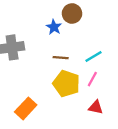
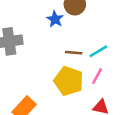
brown line: (61, 58) -> (74, 53), moved

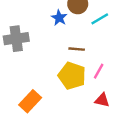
cyan line: (98, 51) -> (100, 19), moved

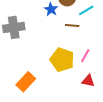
brown line: (77, 49) -> (72, 25), moved

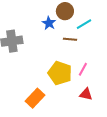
orange rectangle: (26, 82) -> (35, 98), moved

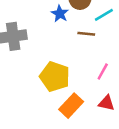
yellow pentagon: (60, 73) -> (55, 77), moved
orange rectangle: (35, 98) -> (71, 106), moved

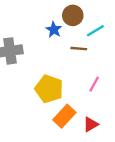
red triangle: (106, 103) -> (91, 124), moved, turned -42

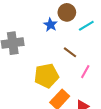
brown line: (79, 49) -> (70, 52), moved, turned 32
yellow pentagon: (49, 89) -> (46, 76), turned -30

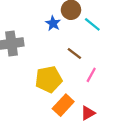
cyan line: (86, 26) -> (92, 24), turned 70

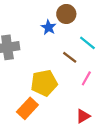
cyan line: (92, 24) -> (87, 43), moved
orange rectangle: (63, 105) -> (27, 108), moved

